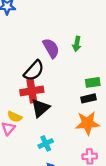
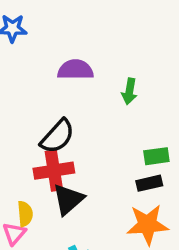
purple semicircle: (51, 48) -> (75, 70), moved, turned -60
yellow semicircle: (15, 117) -> (25, 214), turned -120

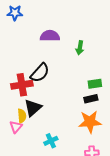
red cross: (54, 171) -> (22, 85), moved
black triangle: (68, 199) -> (33, 108), moved

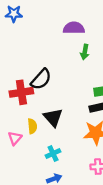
purple semicircle: (50, 36) -> (74, 28), moved
black triangle: (33, 108) -> (53, 117), moved, turned -30
yellow semicircle: (22, 116) -> (32, 126), moved

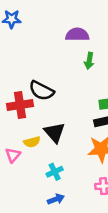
black semicircle: (41, 79) -> (41, 91), turned 75
yellow semicircle: (32, 126) -> (32, 142), turned 80

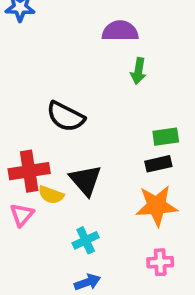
red cross: (20, 105) -> (29, 171), moved
yellow semicircle: (32, 142) -> (51, 195), turned 35

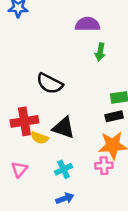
black triangle: (86, 180) -> (64, 128), turned -30
pink triangle: (22, 215) -> (19, 169), moved
pink cross: (160, 262) -> (104, 166), moved

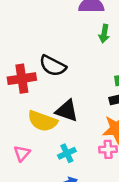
red cross: (24, 121) -> (22, 79), moved
yellow semicircle: (40, 138) -> (42, 121), size x1.6

